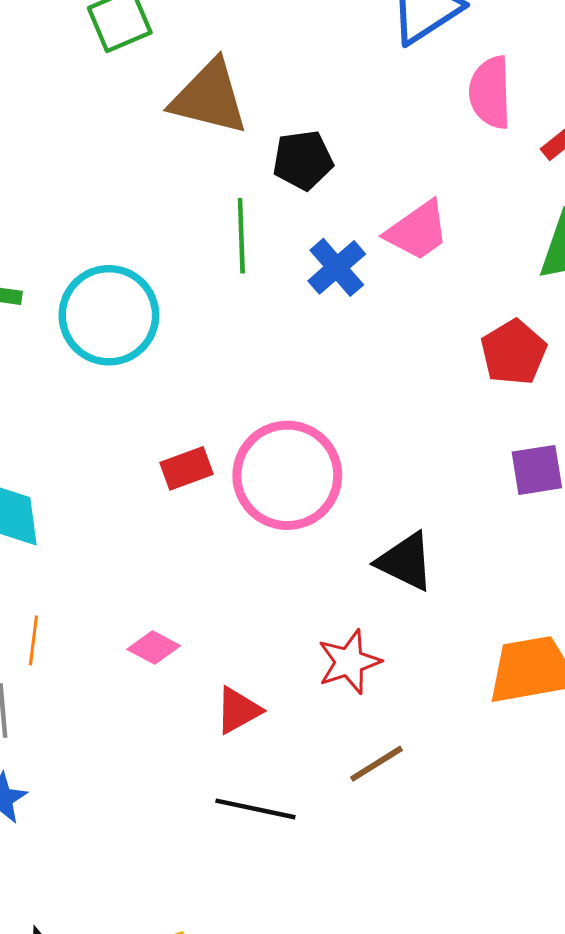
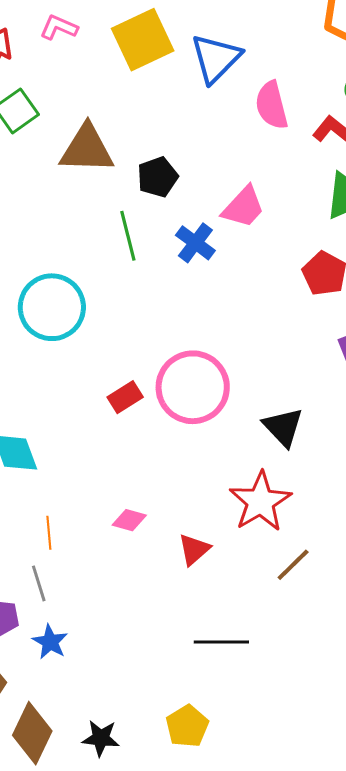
black triangle: (406, 562) -> (283, 427), turned 33
red star: (349, 662) -> (260, 502), size x1.4
black line: (255, 809) -> (221, 642), moved

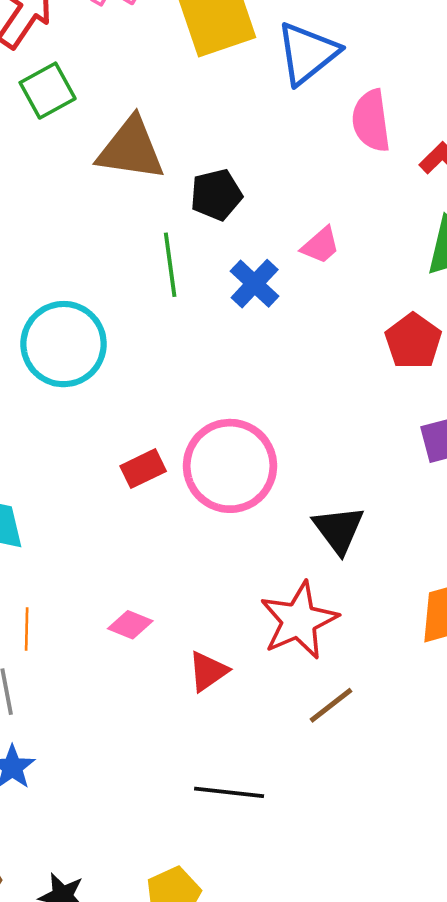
pink trapezoid: (243, 207) -> (321, 245), size x0.7

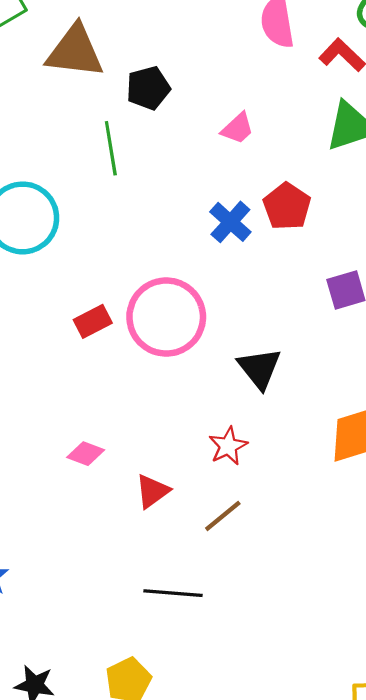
blue cross: (255, 284) -> (230, 222), moved
red pentagon: (413, 341) -> (287, 206), moved
red star: (299, 620) -> (228, 446), size x0.6
brown line: (331, 705) -> (223, 516), moved

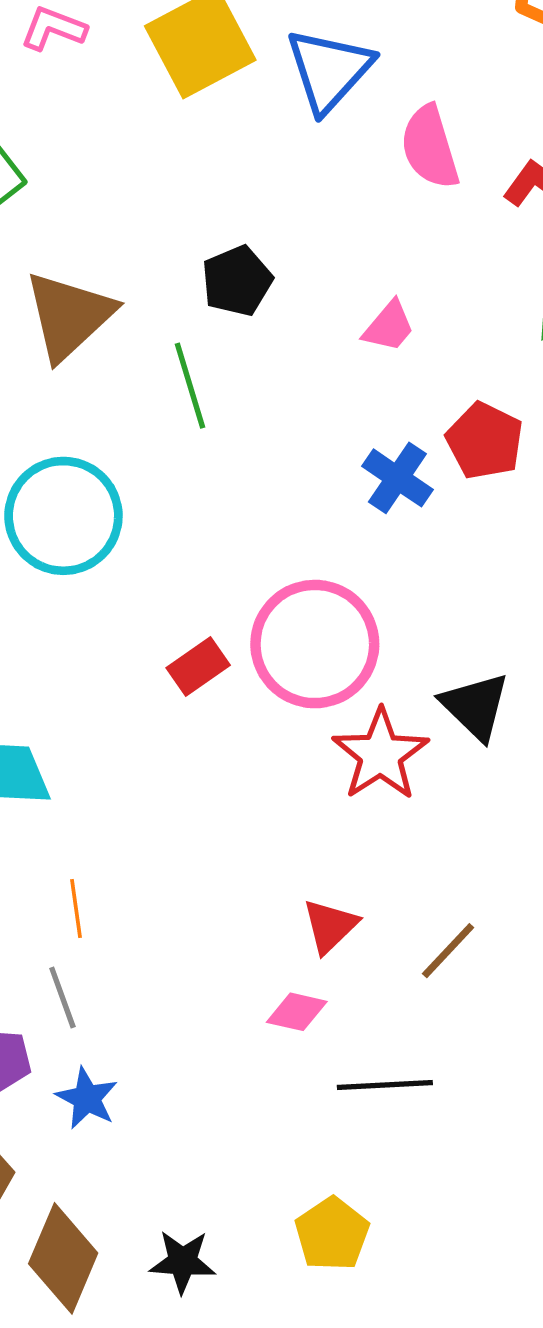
brown triangle: (75, 51) -> (69, 316), moved, turned -42
red star: (228, 446) -> (381, 755), moved, size x1.5
pink diamond: (86, 454) -> (297, 1012), moved

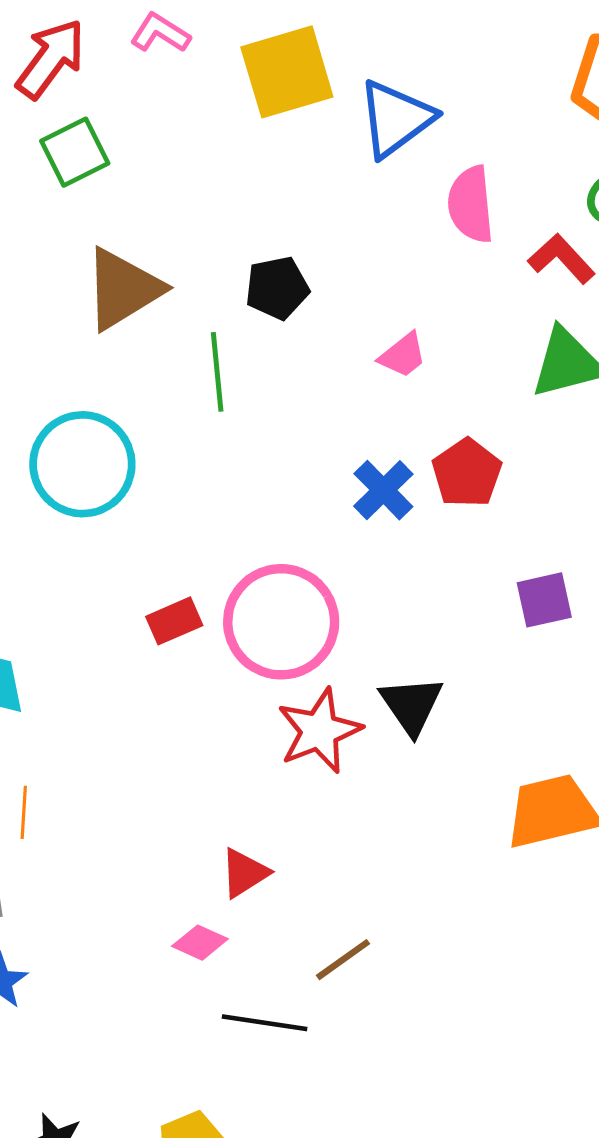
brown line: (448, 951) -> (343, 960), moved

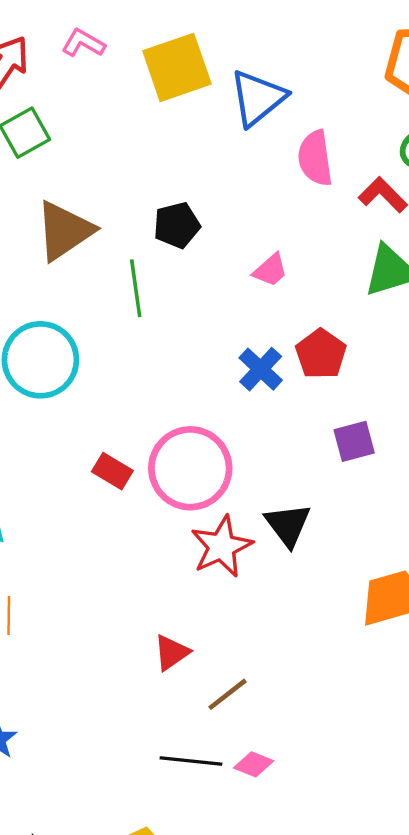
purple square: (544, 600) -> (354, 441), moved
red rectangle: (174, 621) -> (112, 471), turned 57
pink diamond: (200, 943) -> (254, 764), moved
brown line: (343, 960) -> (228, 694), moved

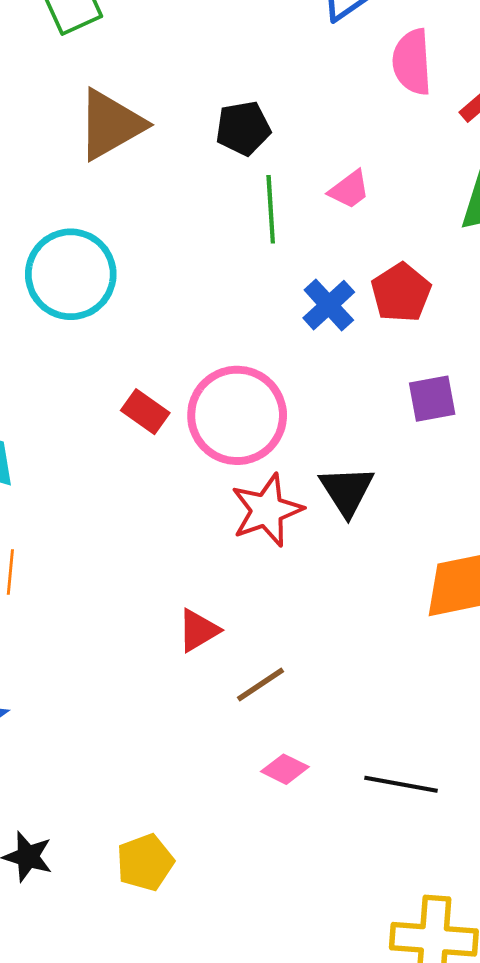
green line: (136, 288) -> (271, 209), moved
black line: (191, 761) -> (401, 784), moved

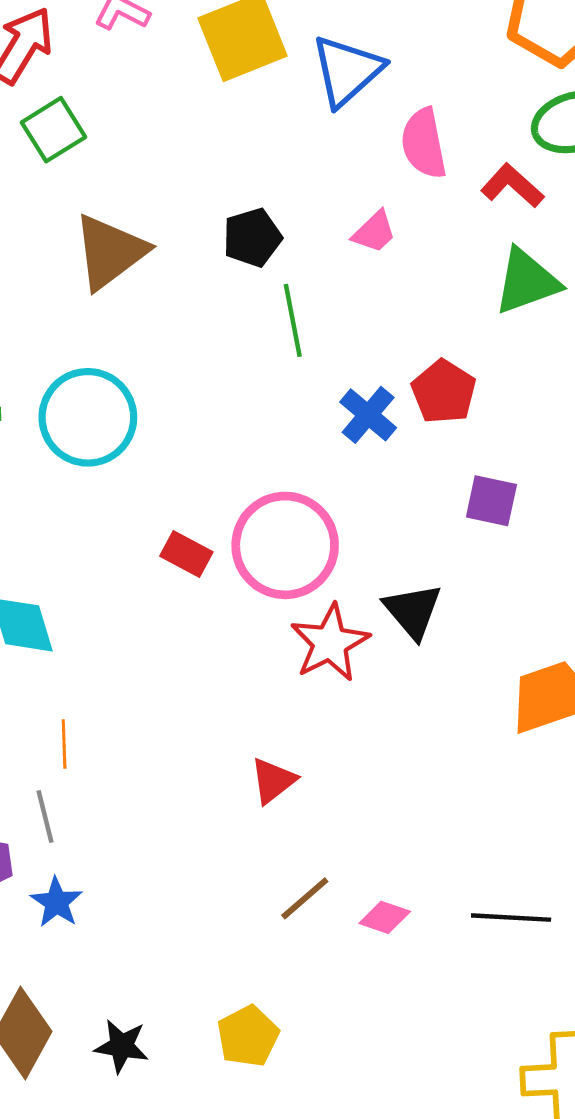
pink trapezoid: (349, 190) -> (374, 232), moved
purple square: (432, 399) -> (491, 501), turned 30
brown line: (261, 685) -> (305, 898), moved

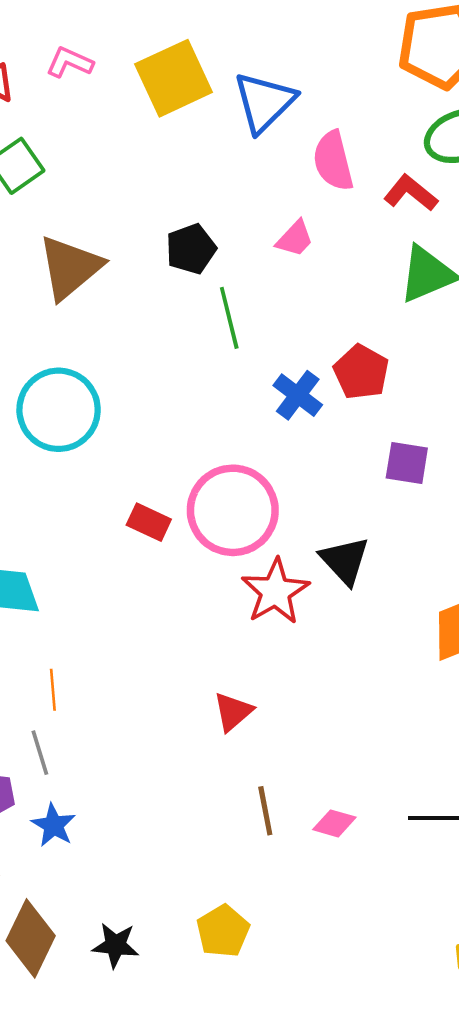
brown line: (305, 898) -> (265, 811), turned -57

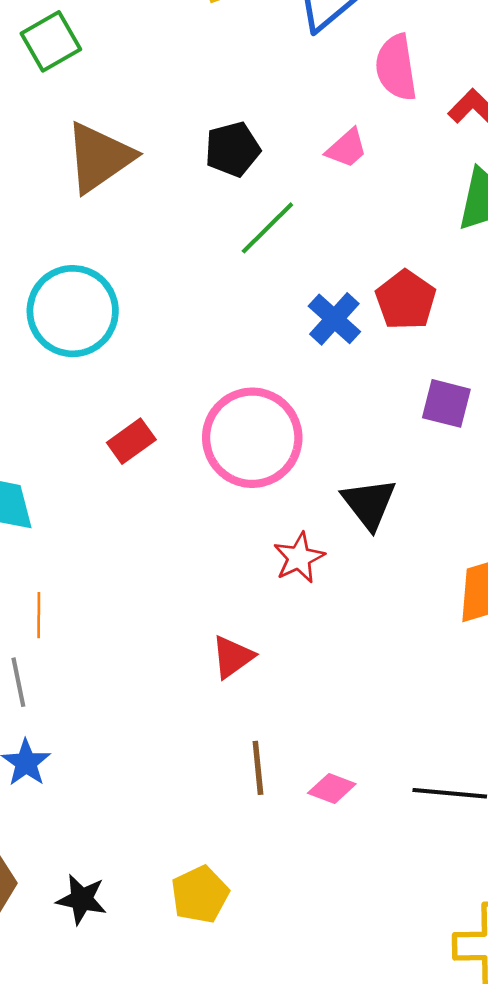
green line: (229, 318) -> (267, 228), turned 54
red rectangle: (149, 522) -> (131, 441), moved, turned -66
red star: (275, 591) -> (299, 558), moved, size x0.7

